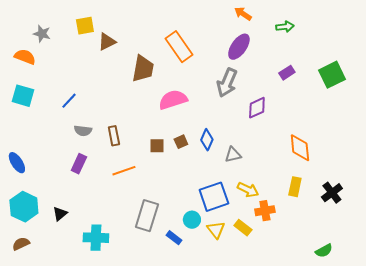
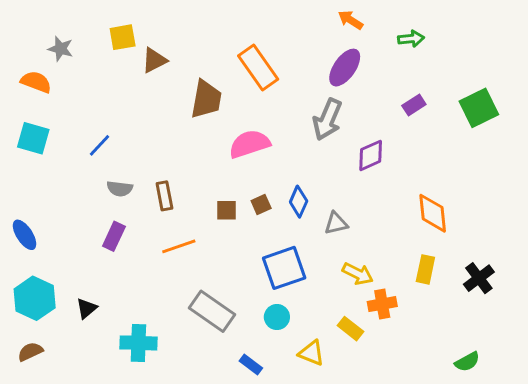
blue square: (214, 197) -> (284, 268), moved
gray rectangle: (147, 216) -> (212, 311), turned -72
yellow triangle: (216, 230) -> (312, 353), moved, turned -30
blue rectangle: (174, 238) -> (251, 365), moved

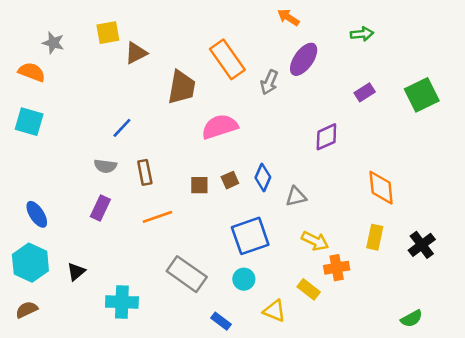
orange arrow: (350, 20) -> (288, 17), moved
gray arrow: (327, 119) -> (269, 82), moved, size x0.7
blue line: (100, 145) -> (122, 128), moved
blue ellipse: (25, 235) -> (37, 214), moved

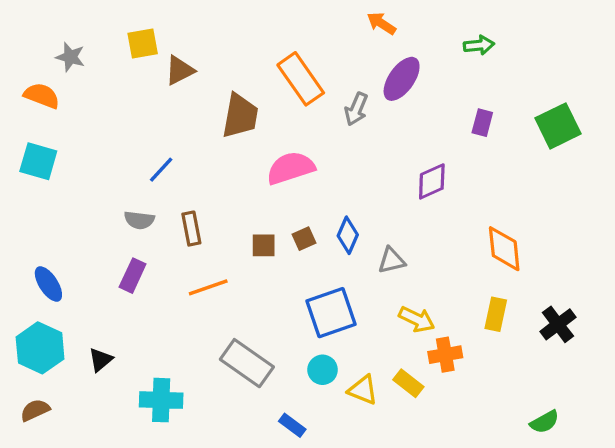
purple rectangle: (365, 92) -> (482, 123), turned -42
yellow triangle: (274, 311) -> (363, 390), moved

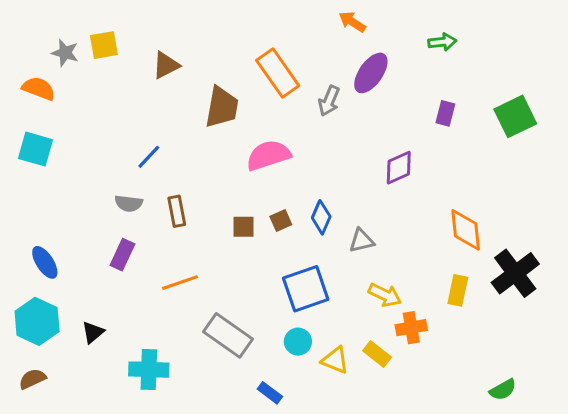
yellow square: (143, 44) -> (104, 45), moved
orange line: (208, 287) -> (180, 283), moved
black cross: (558, 324) -> (515, 273), moved, size x1.4

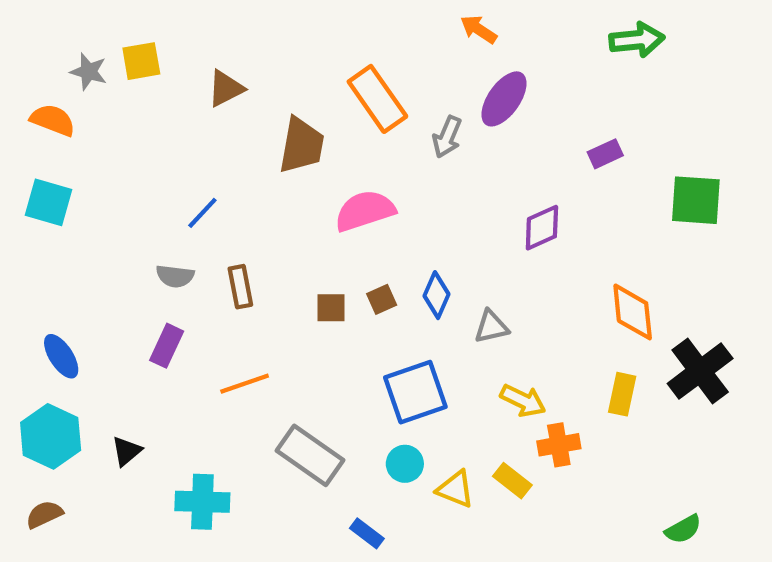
green arrow: (442, 42) -> (637, 40), moved, size x1.4
purple rectangle: (445, 113) -> (605, 154), turned 50
green square: (515, 116) -> (696, 200), moved, turned 30

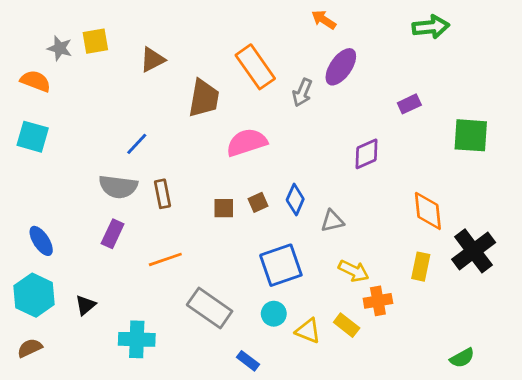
gray semicircle: (175, 276) -> (118, 187), size x1.5

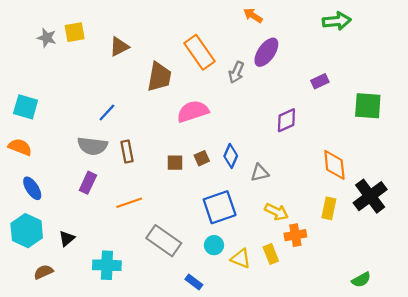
orange semicircle: (35, 81) -> (20, 147), moved
yellow rectangle: (347, 325) -> (271, 254), turned 30
brown semicircle: (30, 348) -> (43, 272), moved

